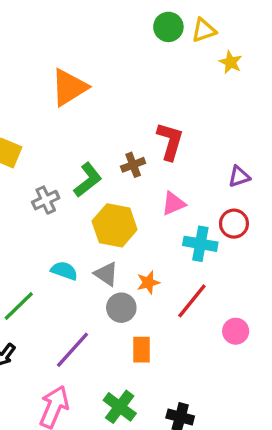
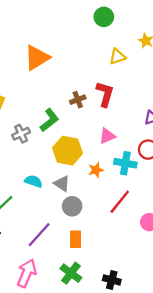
yellow triangle: (204, 30) -> (117, 57), moved
brown cross: (133, 165) -> (78, 100), moved
orange star: (148, 282) -> (96, 170), moved
orange rectangle: (141, 350) -> (75, 239), moved

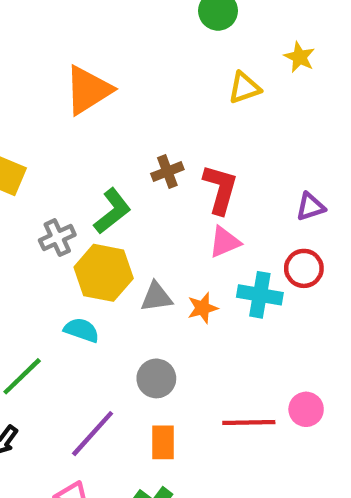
red L-shape: (105, 94) -> (220, 189), moved
yellow hexagon: (68, 151) -> (104, 273), moved
gray triangle: (62, 184) -> (156, 297), moved, turned -42
red line: (120, 202) -> (249, 423), moved, turned 50

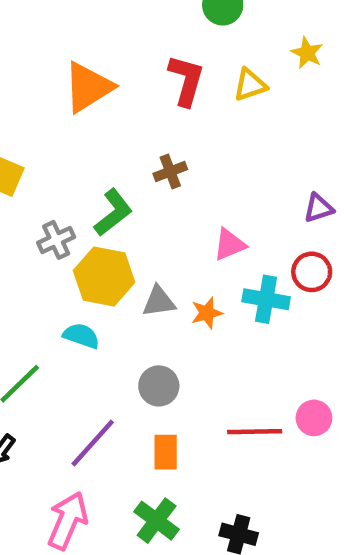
red L-shape: (220, 189) -> (186, 80), moved

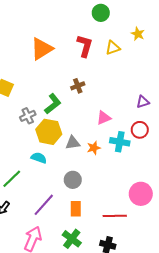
pink circle: (314, 418) -> (141, 194), size x1.5
red line: (255, 432) -> (115, 216), moved

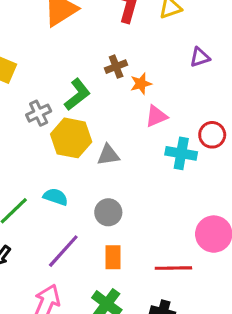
purple triangle: (143, 102) -> (200, 57), moved
orange star: (94, 148) -> (141, 84), moved
cyan semicircle: (39, 158) -> (56, 197), moved

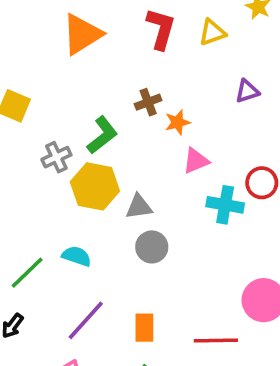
gray circle: (108, 212) -> (152, 247), moved

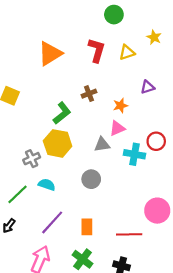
orange star: (177, 122) -> (120, 106), moved
gray cross: (56, 157) -> (32, 159), moved
gray triangle: (139, 207) -> (102, 145), moved

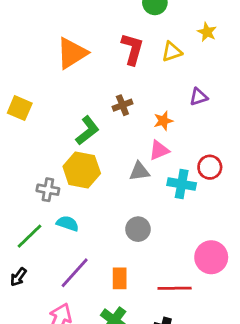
gray cross: (32, 159) -> (48, 190), turned 35
gray circle: (91, 179) -> (138, 229), moved

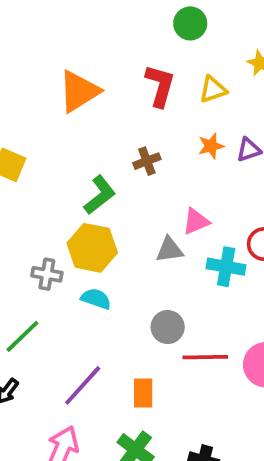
orange star: (163, 121) -> (211, 146), moved
cyan semicircle: (68, 223) -> (96, 299), moved
red line: (175, 288) -> (205, 357), moved

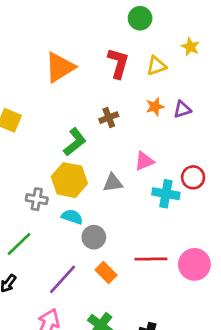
gray triangle: (169, 250) -> (113, 183), moved
gray circle: (168, 327) -> (94, 237), moved
orange rectangle: (143, 393) -> (106, 273), moved, turned -45

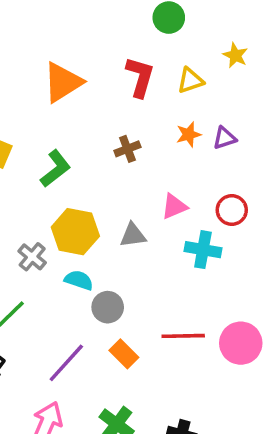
green L-shape: (75, 142) -> (55, 169), moved
red circle: (193, 177) -> (232, 210), moved
gray cross: (37, 199) -> (32, 257), turned 30

